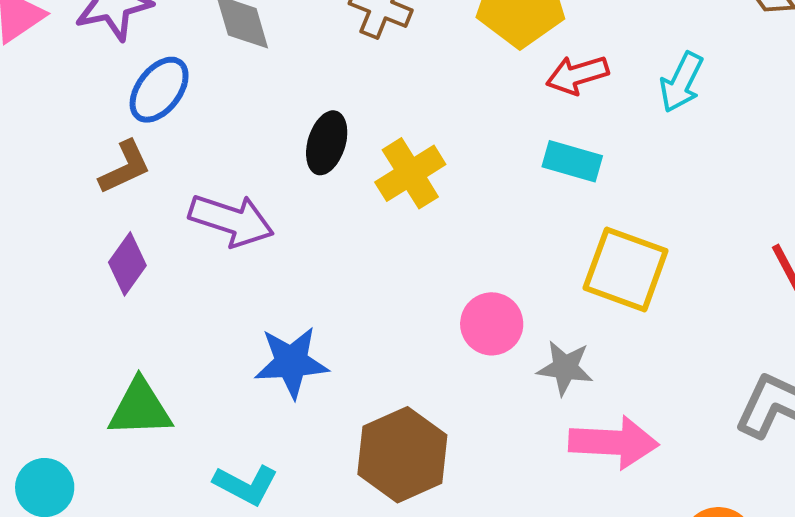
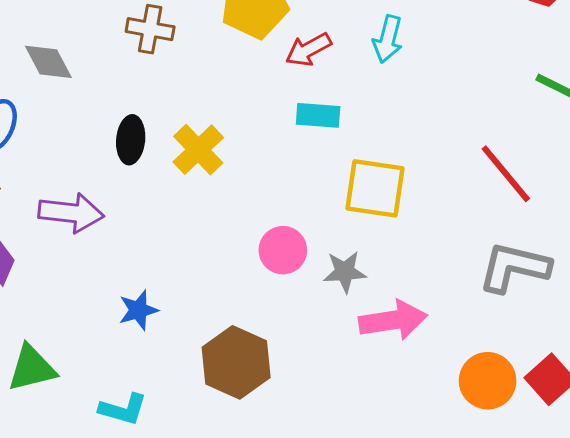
blue star: (291, 362) -> (138, 310), size x0.7

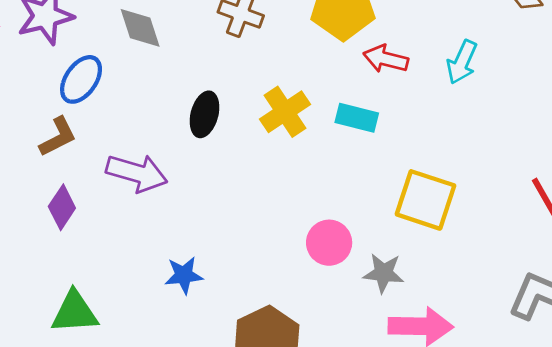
red arrow: (308, 50) -> (386, 59), turned 33
cyan rectangle: (318, 115) -> (357, 118), moved
yellow cross: (198, 150) -> (285, 112), moved

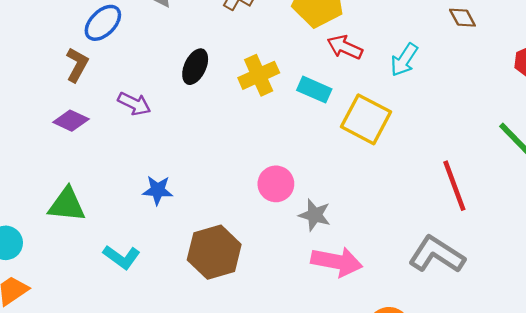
brown L-shape: (58, 137) -> (77, 65), turned -44
purple arrow: (137, 173) -> (134, 104), size x0.7
yellow square: (425, 200) -> (366, 119), moved
purple diamond: (62, 207) -> (71, 121), turned 72

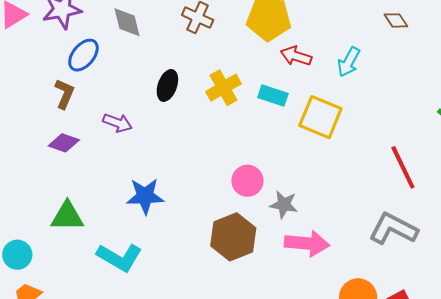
blue star: (158, 190) -> (145, 196), size x1.4
brown hexagon: (214, 252) -> (233, 237), moved
cyan L-shape: (122, 257) -> (119, 257), size x1.4

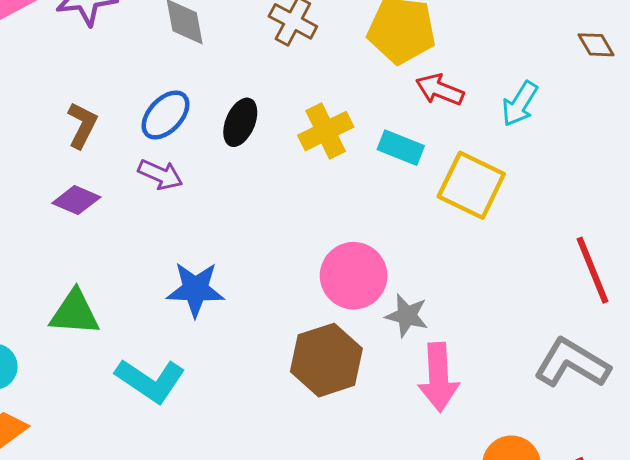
blue ellipse: (83, 55) -> (166, 115), moved
pink circle: (247, 181) -> (354, 276), size x1.4
pink arrow: (307, 243) -> (439, 377), turned 78

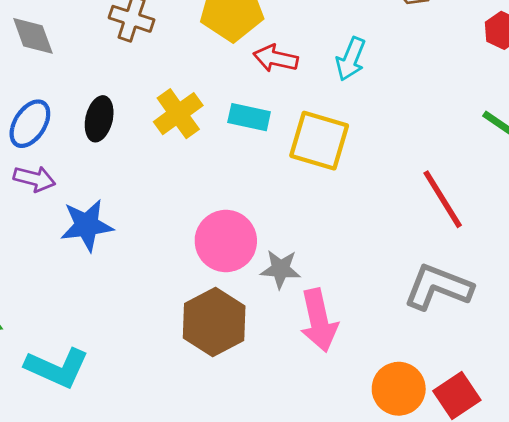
blue star: (195, 289) -> (87, 225), moved

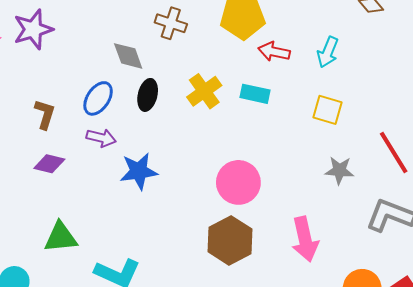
gray diamond: (33, 36) -> (128, 56), moved
yellow square: (319, 141) -> (327, 110), moved, size x0.7
gray star: (280, 269) -> (339, 170), moved

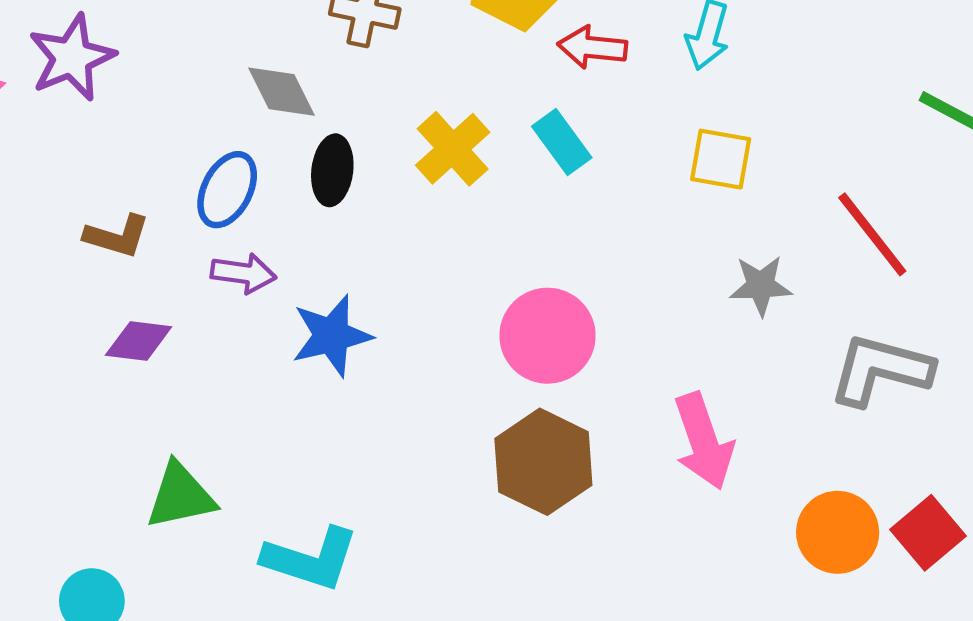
cyan rectangle: (255, 94) -> (562, 142), turned 48
brown L-shape: (45, 114) -> (117, 236), turned 96

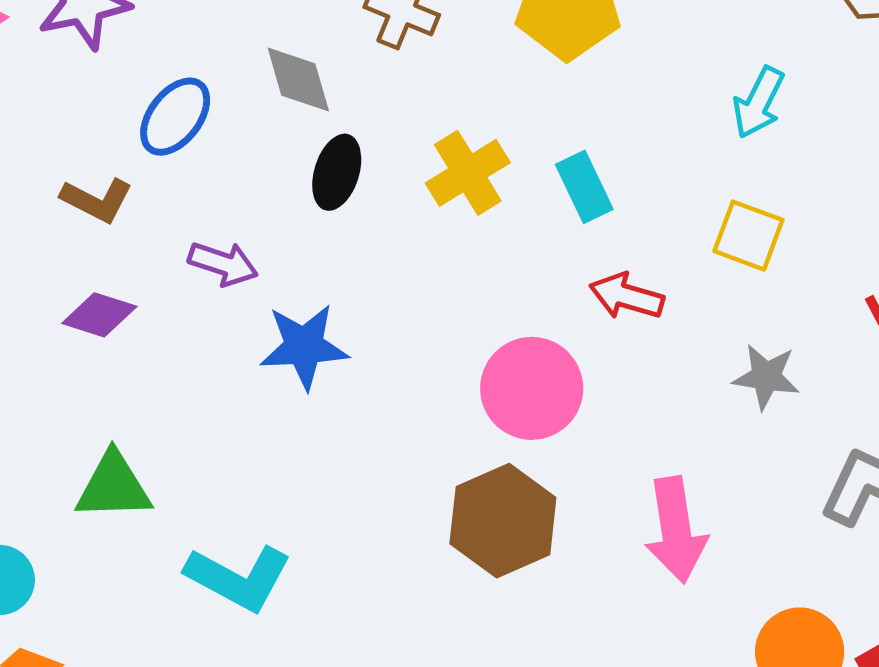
red arrow: (592, 47) -> (627, 296), moved
blue ellipse: (227, 190) -> (175, 117), moved

